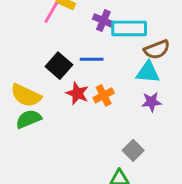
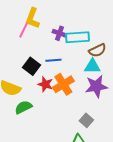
orange cross: (104, 95) -> (63, 84), size x1.5
purple star: (151, 102) -> (96, 86), size x1.6
green semicircle: (29, 119) -> (23, 107), moved

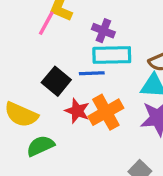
cyan rectangle: (77, 37) -> (112, 55), moved

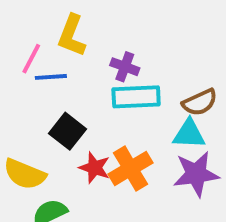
pink line: (46, 23) -> (31, 59), moved
blue line: (92, 73) -> (51, 77), moved

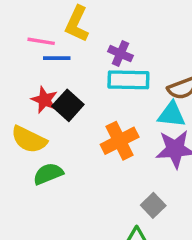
pink line: (31, 59) -> (41, 41), turned 68
red star: (95, 168) -> (44, 100), moved

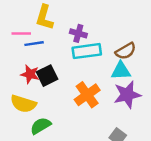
black square: (68, 105) -> (47, 76), turned 30

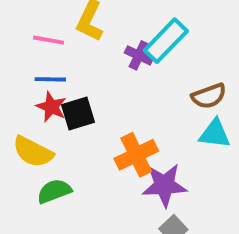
blue line: (34, 44) -> (50, 79), moved
cyan rectangle: (87, 51) -> (166, 41), moved, turned -48
cyan triangle: (121, 71) -> (215, 134), moved
purple star: (127, 95) -> (164, 185), moved

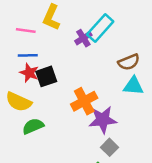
purple cross: (139, 55) -> (83, 38), turned 35

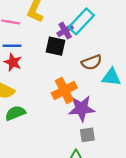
brown semicircle: (129, 62) -> (92, 62), moved
black square: (46, 76) -> (55, 46), moved, turned 30
gray square: (110, 147) -> (87, 135), turned 35

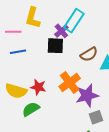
red star: (13, 62) -> (38, 87), moved

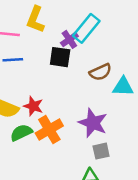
orange cross: (70, 82) -> (49, 129), moved
purple star: (87, 95) -> (93, 123), turned 30

